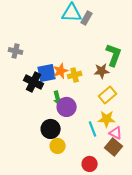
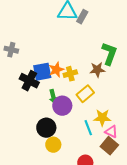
yellow rectangle: (108, 95) -> (85, 94), moved

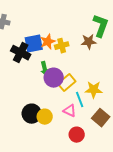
yellow rectangle: (85, 94) -> (67, 83), moved
black circle: (46, 128) -> (32, 114), moved
pink triangle: (111, 132) -> (70, 111), moved

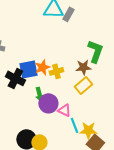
yellow rectangle: (67, 83) -> (83, 85), moved
yellow star: (94, 90) -> (88, 130), moved
pink triangle: (70, 111) -> (64, 110), moved

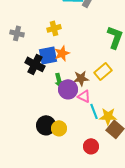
brown star: (83, 67) -> (81, 78), moved
yellow cross: (56, 71) -> (54, 28), moved

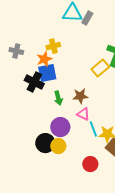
orange star: (62, 53) -> (44, 59), moved
yellow rectangle: (103, 71) -> (100, 68), moved
purple circle: (68, 89) -> (60, 127), moved

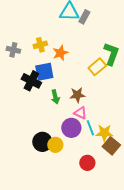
yellow cross: (53, 46) -> (40, 45), moved
orange star: (44, 59) -> (60, 53), moved
purple circle: (60, 127) -> (71, 128), moved

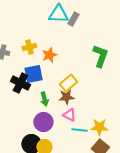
yellow rectangle: (97, 67) -> (68, 83), moved
purple circle: (71, 128) -> (43, 122), moved
cyan line: (90, 128) -> (79, 130), turned -63
yellow star: (104, 133) -> (99, 127), moved

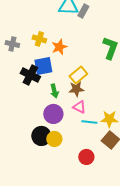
yellow cross: (29, 47) -> (39, 39), turned 32

